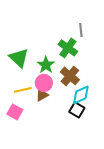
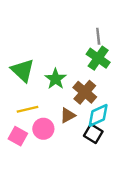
green cross: (68, 48) -> (98, 58), moved
pink circle: (44, 83) -> (43, 129), moved
brown triangle: (42, 95) -> (68, 115), moved

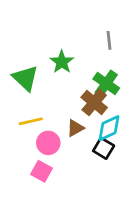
green cross: (98, 58) -> (106, 84), moved
green star: (56, 79) -> (62, 62), moved
pink square: (18, 136) -> (41, 171), moved

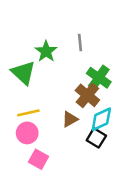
gray line: (109, 40) -> (80, 43), moved
green star: (62, 62) -> (46, 51), moved
pink circle: (48, 143) -> (27, 133), moved

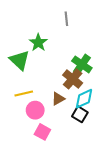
gray line: (80, 43) -> (66, 19), moved
pink circle: (27, 133) -> (35, 110), moved
pink square: (38, 159) -> (42, 132), moved

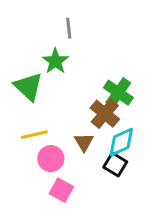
gray line: (66, 19) -> (69, 28), moved
brown triangle: (58, 99) -> (84, 142), turned -32

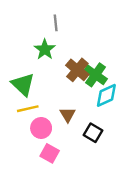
green triangle: (28, 87) -> (23, 84), moved
brown cross: (105, 114) -> (77, 70), moved
cyan diamond: (121, 142) -> (106, 95), moved

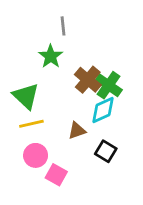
cyan diamond: (106, 95) -> (103, 110), moved
brown triangle: (68, 115) -> (77, 131), turned 42
pink circle: (41, 128) -> (36, 155), moved

